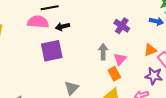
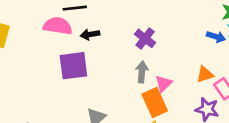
purple cross: (122, 26) -> (145, 38), moved
orange rectangle: (114, 74) -> (155, 102), size x1.5

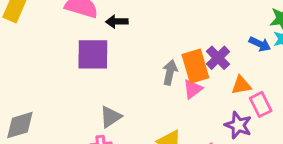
purple cross: (145, 38) -> (218, 58), moved
orange rectangle: (155, 102) -> (195, 66), moved

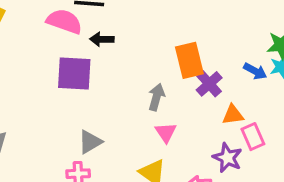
orange rectangle: (195, 66) -> (189, 60), moved
pink triangle: (193, 89) -> (166, 132), moved, turned -30

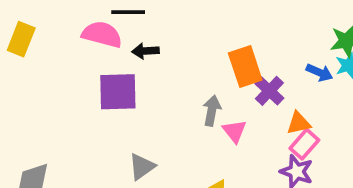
pink triangle: (166, 132) -> (234, 131), moved
pink rectangle: (253, 137) -> (304, 144), moved, turned 70

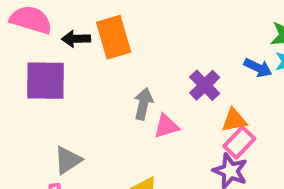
orange rectangle: (245, 66) -> (114, 37), moved
pink triangle: (234, 131) -> (166, 126), turned 50

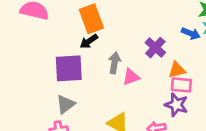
black arrow: (76, 39) -> (89, 41), moved, turned -30
purple square: (45, 81) -> (69, 68), moved
pink rectangle: (239, 142) -> (181, 85), turned 55

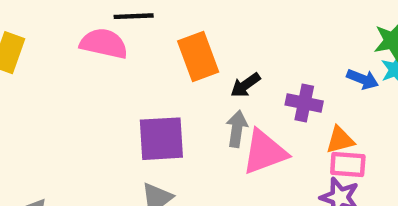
black arrow: (89, 41) -> (245, 85), moved
purple cross: (155, 48) -> (304, 103), turned -30
pink triangle: (131, 77) -> (265, 152), size x1.6

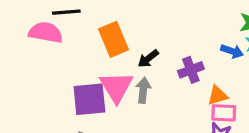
purple cross: (304, 103) -> (191, 70), turned -30
pink triangle: (265, 152) -> (116, 87), moved, turned -39

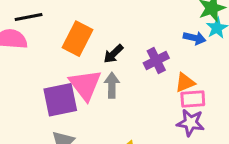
orange rectangle: (114, 39) -> (78, 39), turned 56

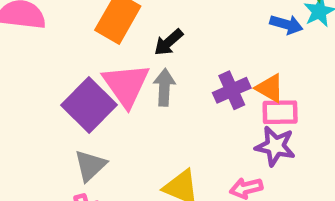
purple cross: (156, 60) -> (232, 90), moved
orange triangle: (185, 83) -> (270, 88), turned 50
purple square: (60, 100) -> (89, 105), turned -36

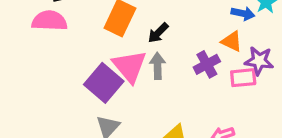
orange triangle: (270, 88) -> (232, 41), moved
purple star: (275, 146) -> (259, 61), moved

